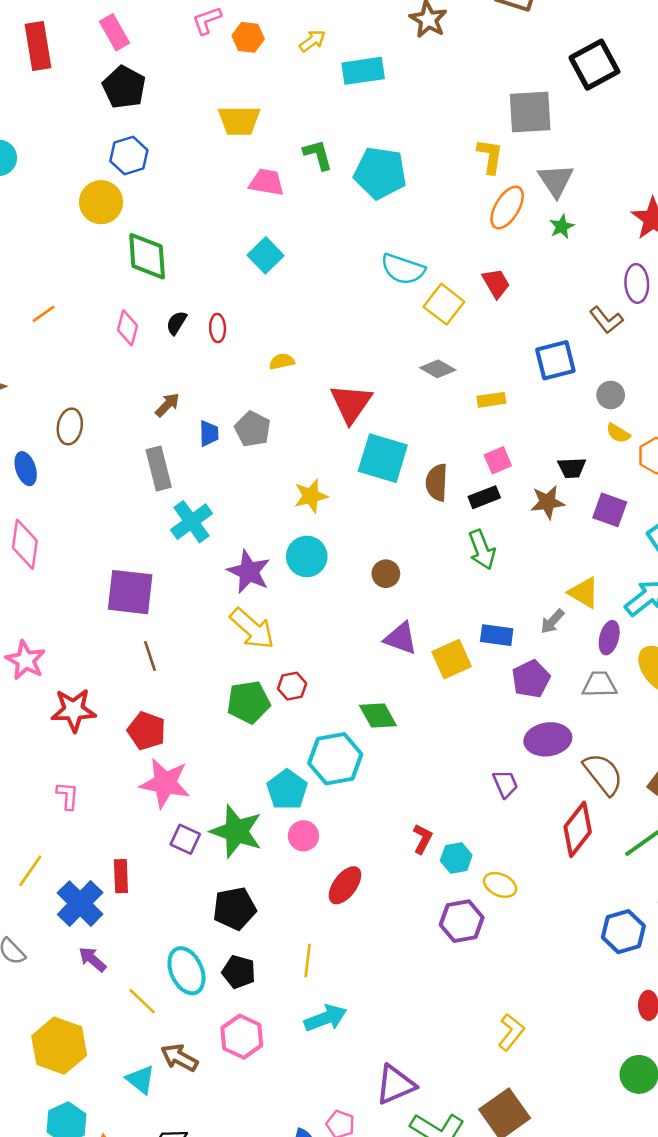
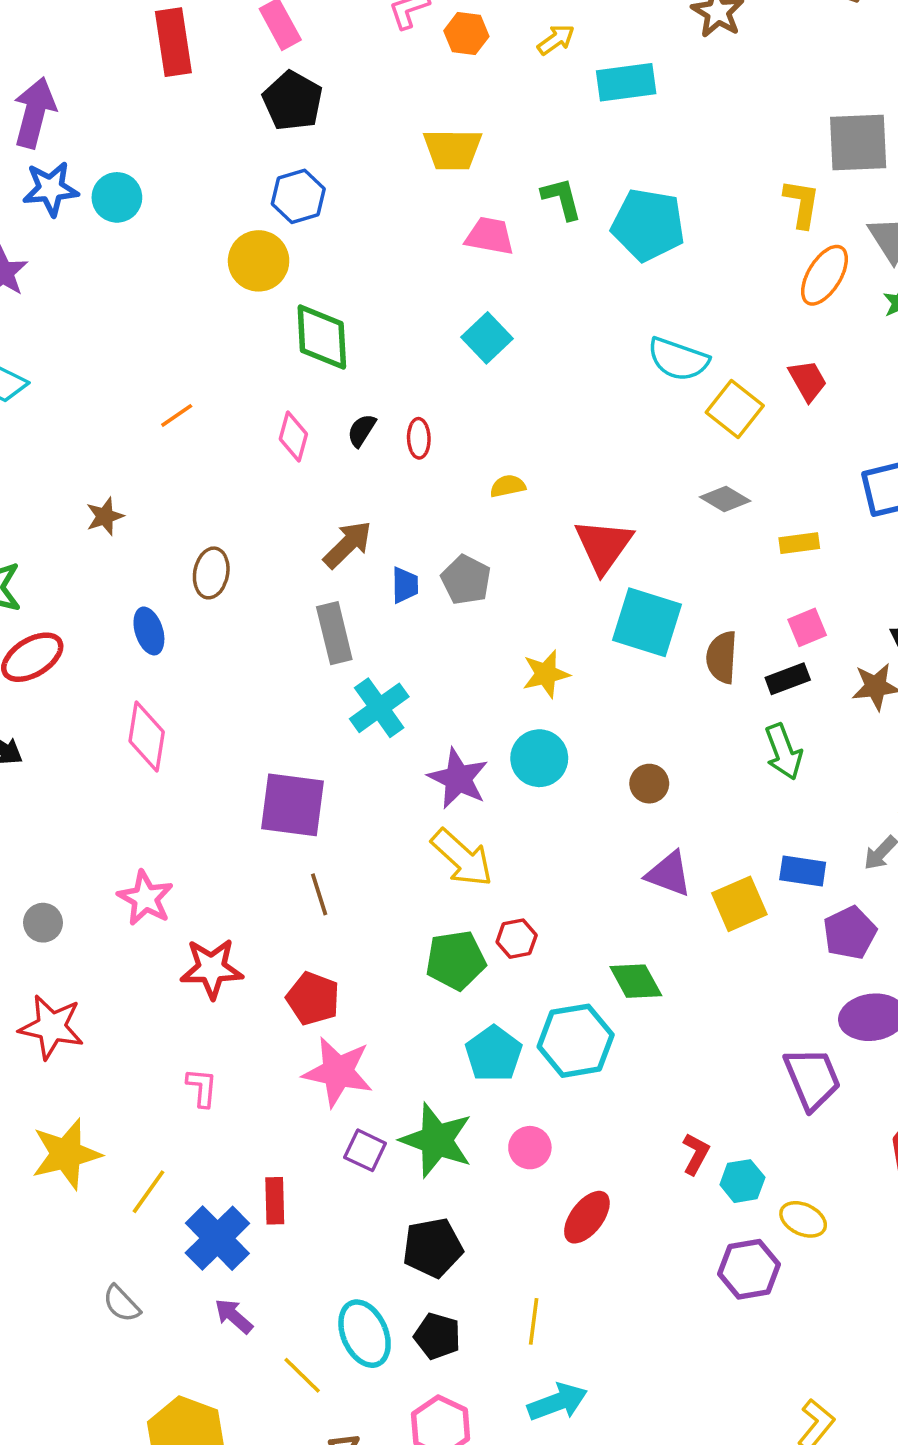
brown arrow: (167, 405) -> (348, 544), size x1.4
purple trapezoid: (505, 784) -> (812, 1079), size x1.6
cyan pentagon: (287, 790) -> (494, 1054), moved

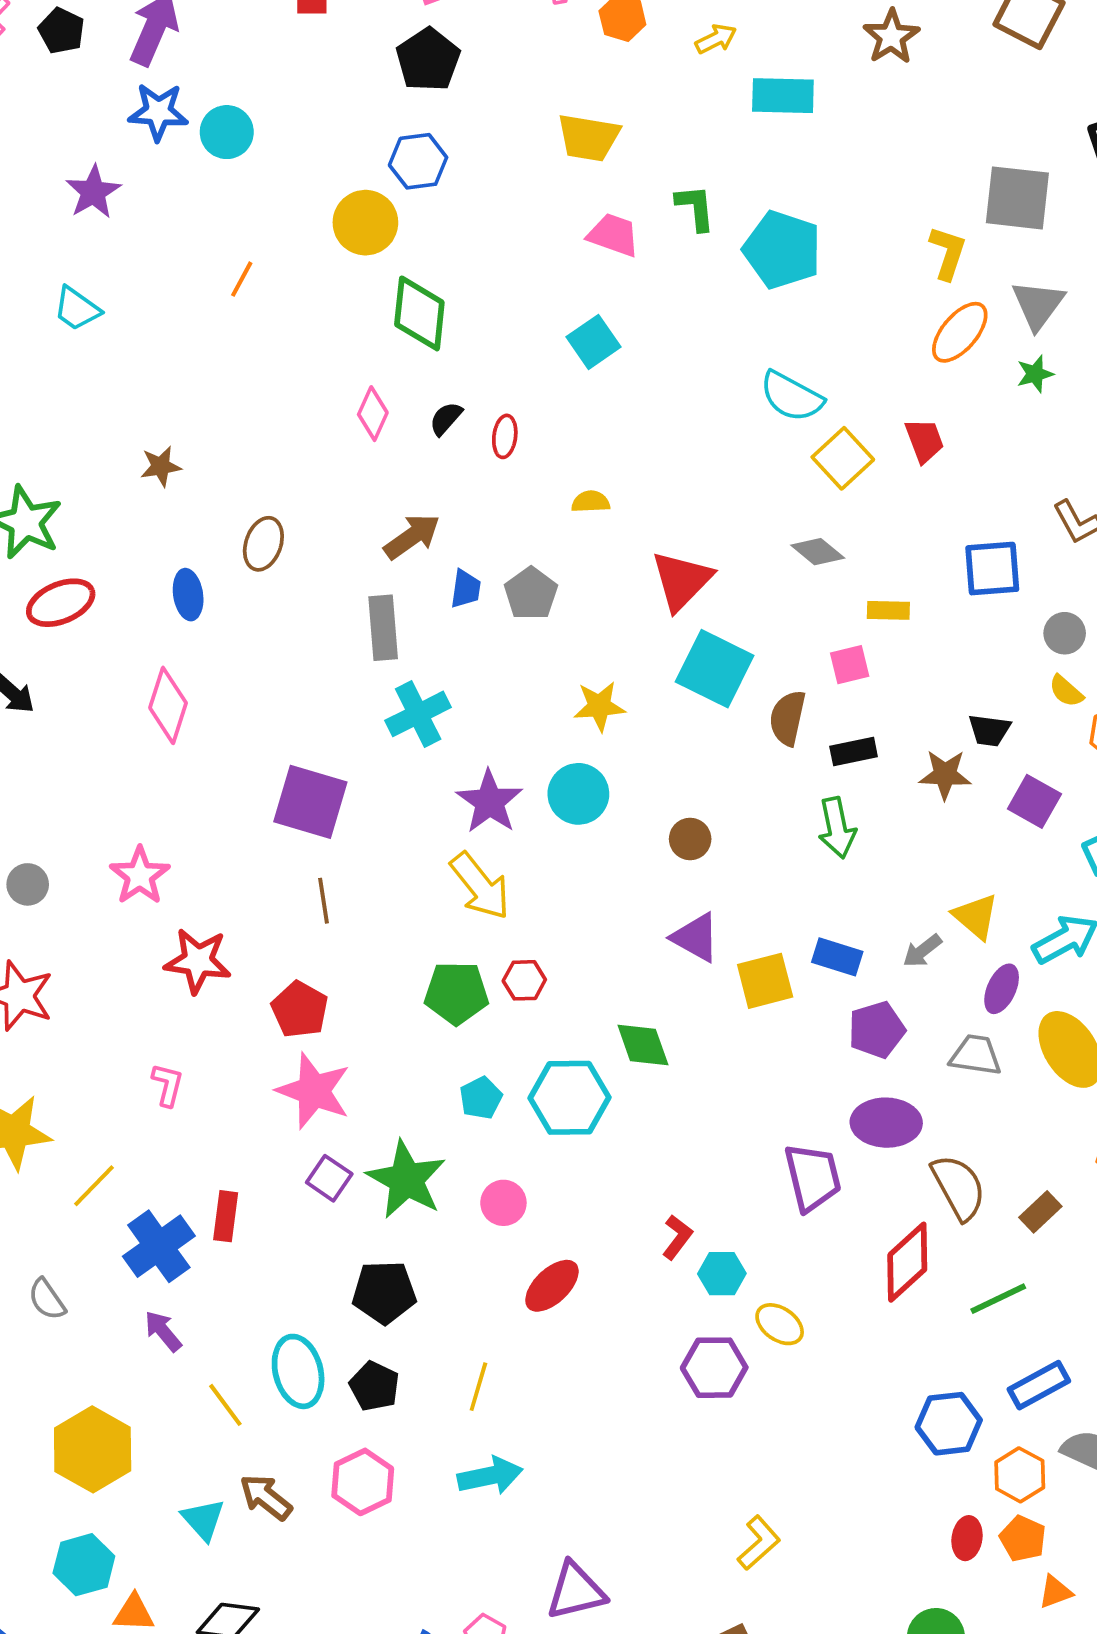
orange line: (177, 415) -> (242, 279), moved, turned -36
pink square: (807, 627) -> (850, 665), moved
cyan pentagon: (494, 1054) -> (481, 1098), size x0.7

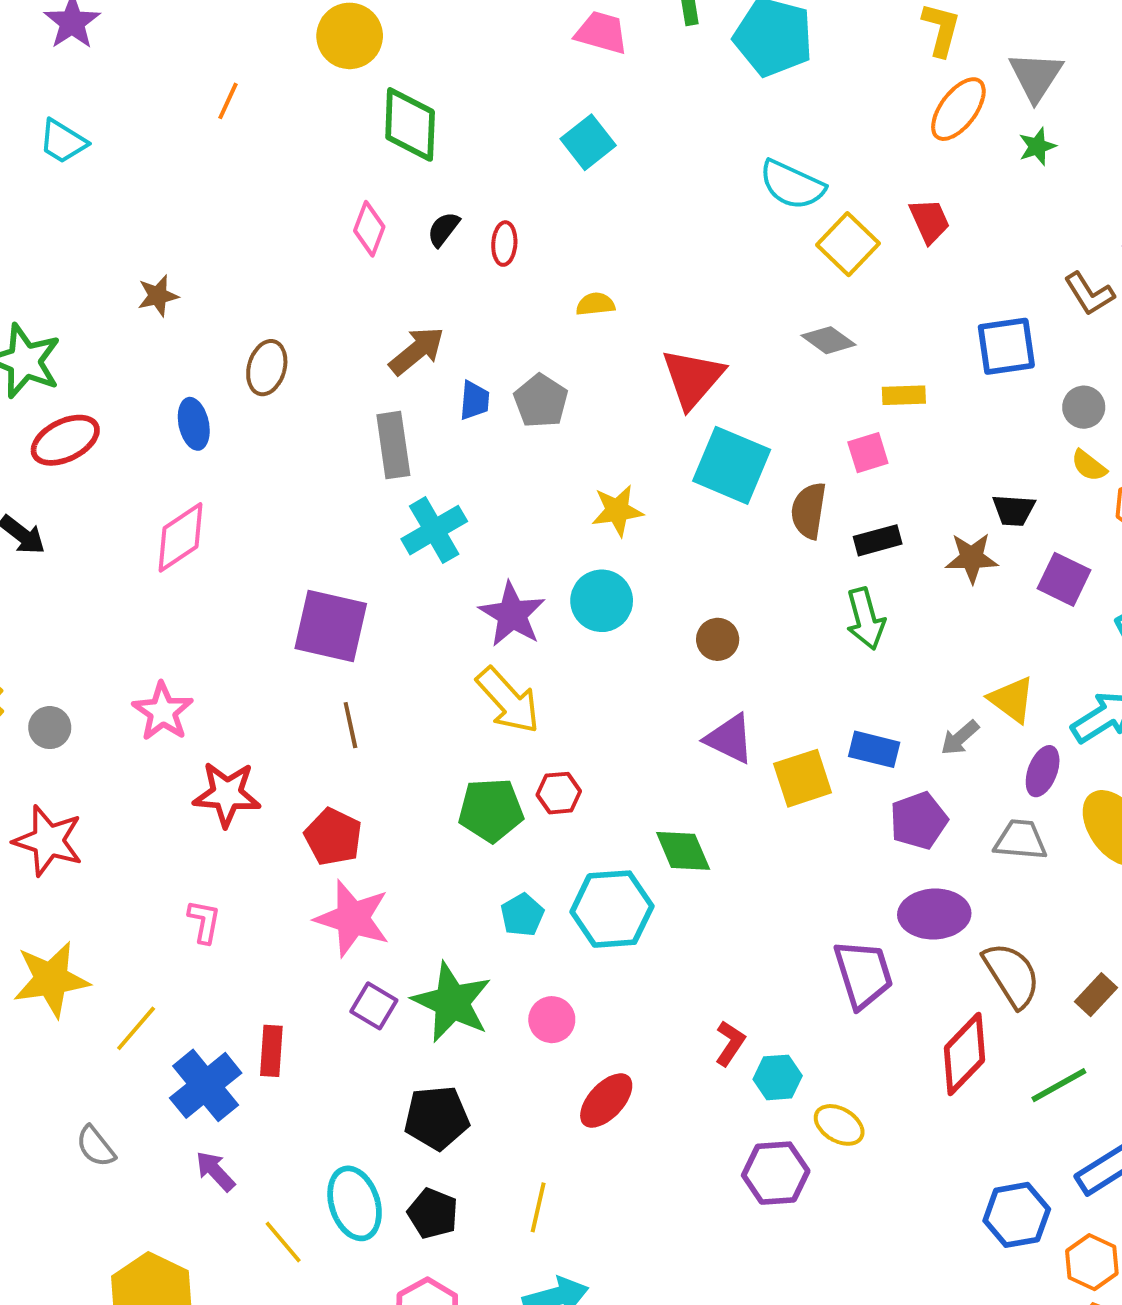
pink diamond: (168, 705) -> (181, 537), turned 42

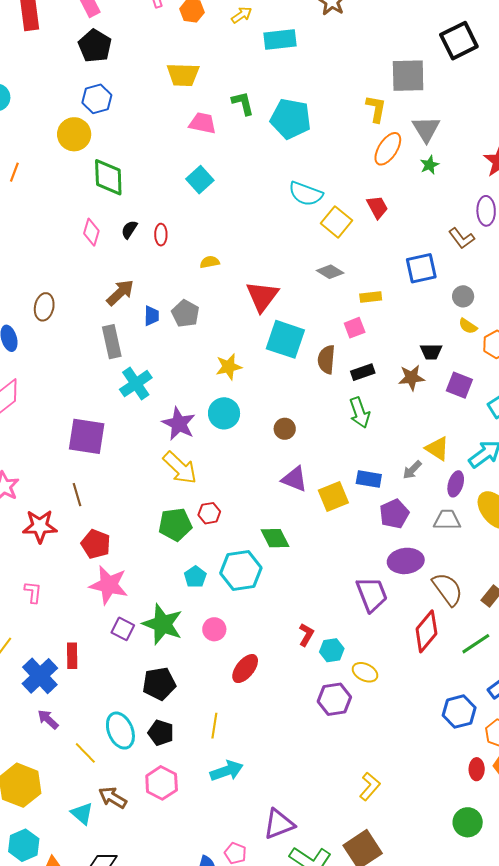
brown line: (350, 725) -> (77, 495), moved

